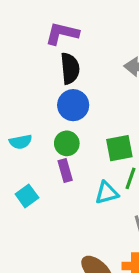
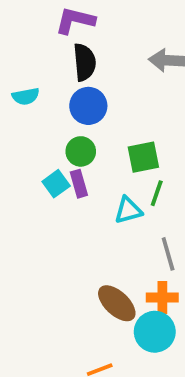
cyan semicircle: (21, 142) -> (26, 96), moved
cyan square: (27, 196) -> (56, 184), moved

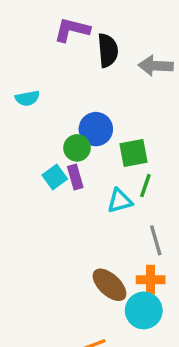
black semicircle: (85, 62) -> (108, 50), moved
blue circle: (88, 106) -> (96, 129), moved

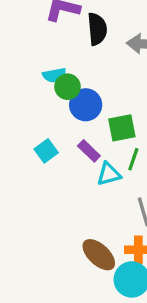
cyan semicircle: (27, 98) -> (54, 75), moved
green circle: (77, 148) -> (68, 87), moved
purple rectangle: (75, 177) -> (89, 151), moved, turned -30

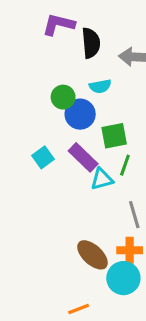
cyan semicircle: (54, 75) -> (100, 86), moved
purple rectangle: (89, 151) -> (83, 157), size x1.4

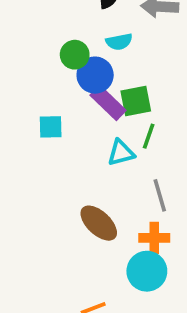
cyan square: (43, 157) -> (51, 127), turned 35
purple rectangle: (83, 157) -> (108, 103), moved
brown ellipse: (92, 255) -> (99, 223), moved

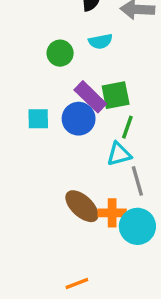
blue circle: (95, 75) -> (79, 119), moved
cyan triangle: (121, 153) -> (119, 154), moved
orange cross: (154, 238) -> (112, 213), moved
cyan circle: (147, 271) -> (137, 226), moved

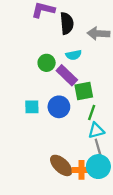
purple rectangle: (90, 97) -> (67, 75), moved
cyan triangle: (119, 154) -> (96, 130), moved
cyan circle: (137, 226) -> (98, 167), moved

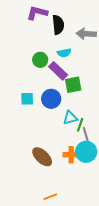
green line: (92, 112) -> (80, 125), moved
cyan triangle: (96, 130) -> (70, 118), moved
brown ellipse: (61, 165) -> (42, 157), moved

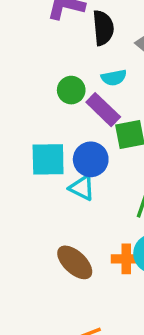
cyan square: (27, 99) -> (48, 159), size x1.5
cyan triangle: (70, 118) -> (82, 188), moved, turned 42

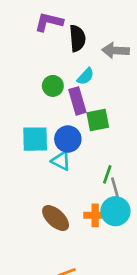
cyan semicircle: (114, 78) -> (86, 76), turned -36
purple rectangle: (103, 110) -> (77, 101), turned 30

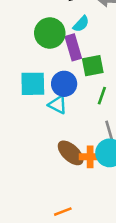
green circle: (53, 86) -> (50, 33), size x1.5
green line: (107, 174) -> (102, 96), moved
brown ellipse: (56, 218) -> (71, 153), moved

